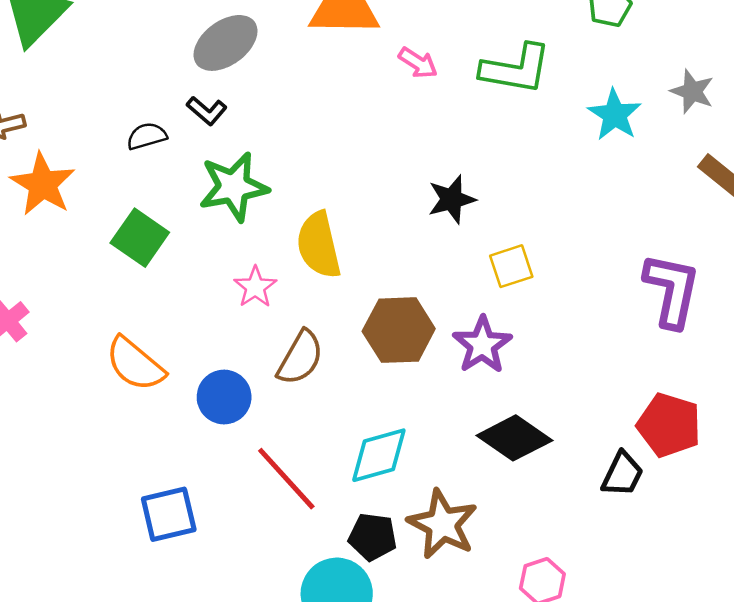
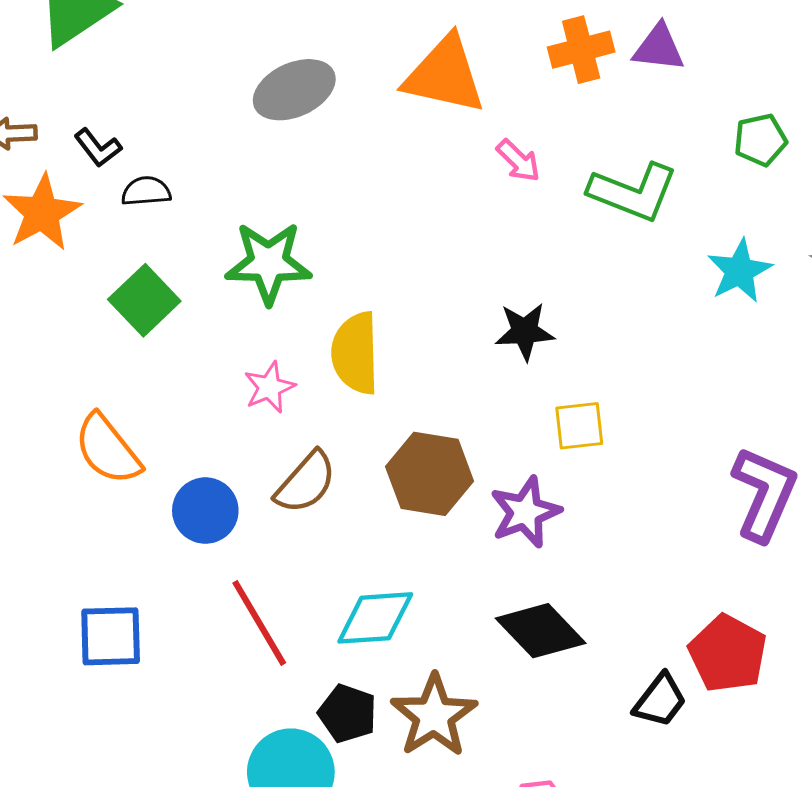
black L-shape: (207, 111) -> (98, 148), moved
black semicircle: (147, 136) -> (146, 191), moved

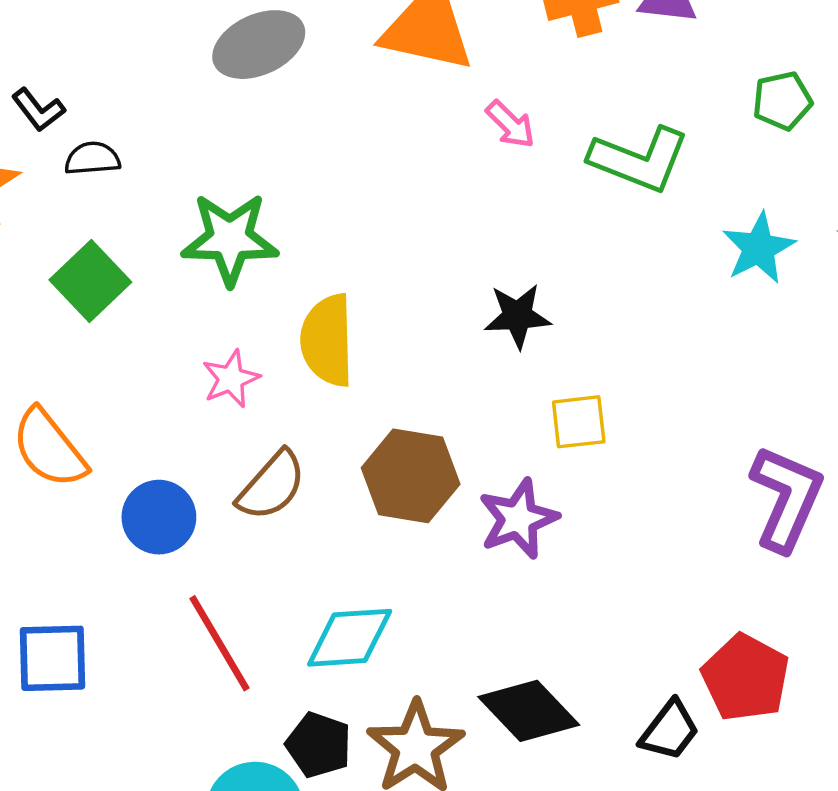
black diamond: (541, 631) -> (529, 711), moved

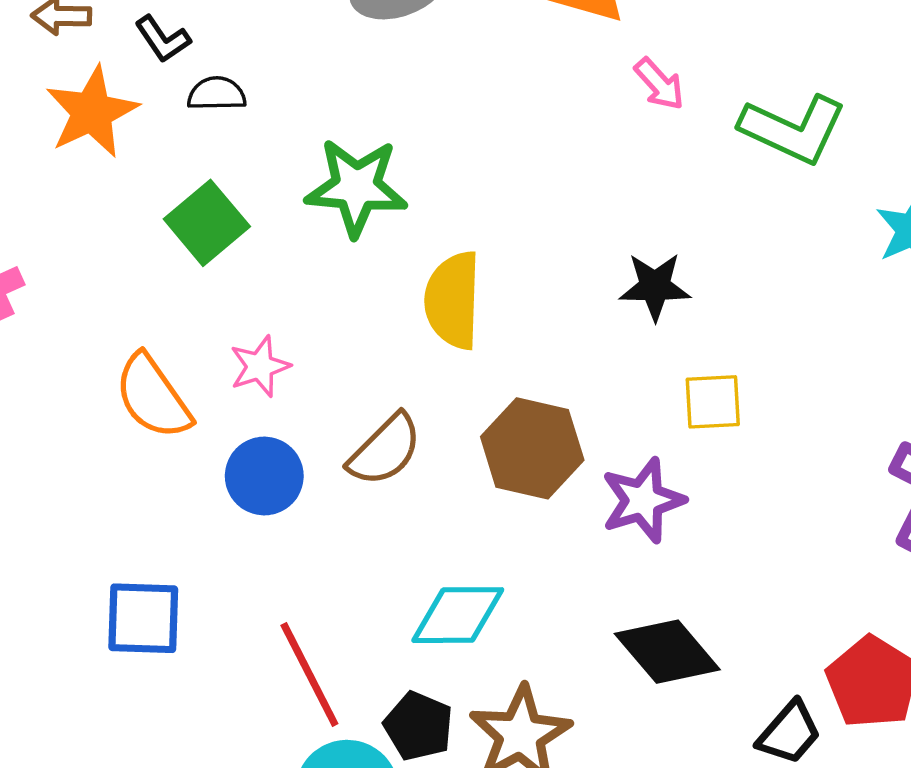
pink star: (231, 379) -> (260, 366), moved
red line: (219, 643) -> (309, 674), moved
black diamond: (529, 711) -> (667, 652), moved

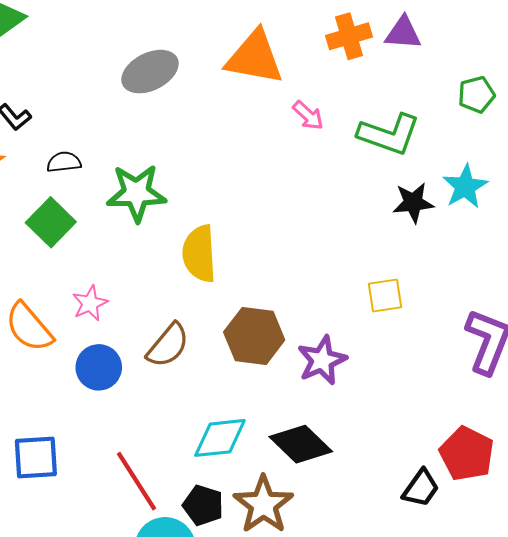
black semicircle: (217, 94) -> (64, 162), moved
black star: (655, 286) -> (413, 203), moved
yellow square: (713, 402) -> (385, 295), moved
black diamond: (667, 652) -> (301, 444), moved

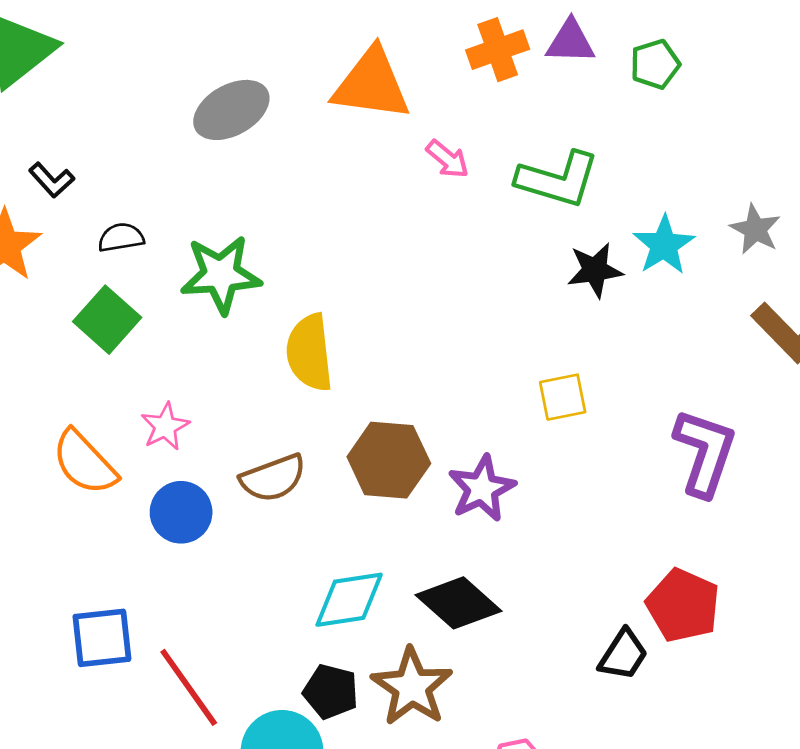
green pentagon: (476, 95) -> (655, 64), moved
brown semicircle: (168, 345) -> (273, 478), turned 33
red line: (136, 481) -> (189, 687), moved

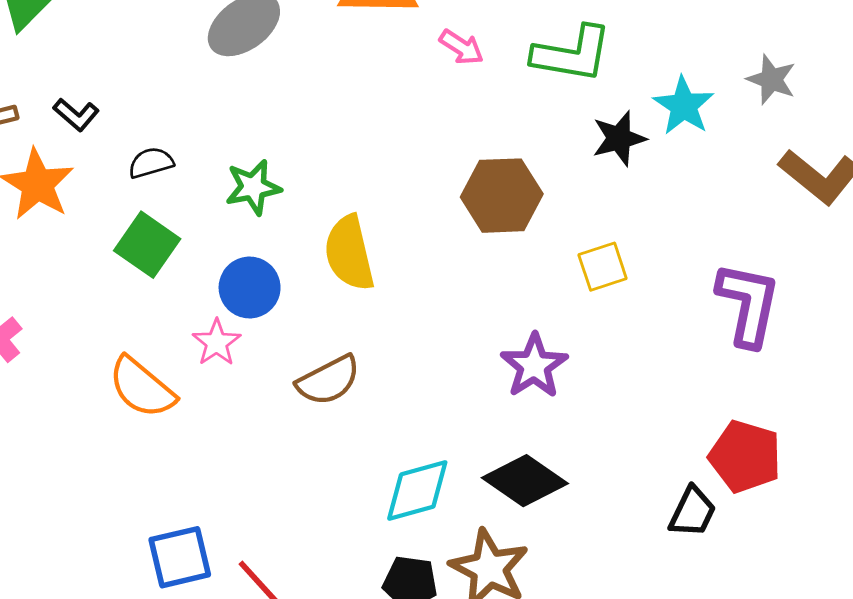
green star: (221, 275) -> (253, 187), size x0.7
brown hexagon: (389, 460) -> (502, 196), moved
blue circle: (181, 512) -> (250, 287), moved

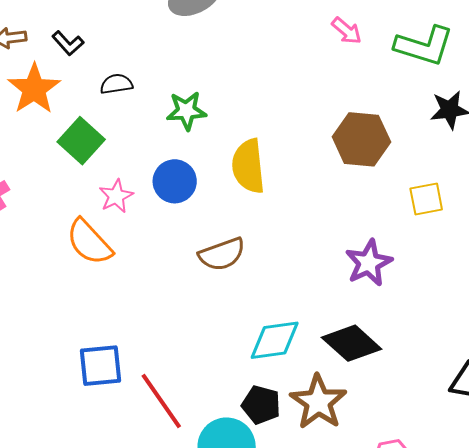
green square: (147, 245) -> (81, 141), moved
pink star: (217, 343) -> (116, 196), moved

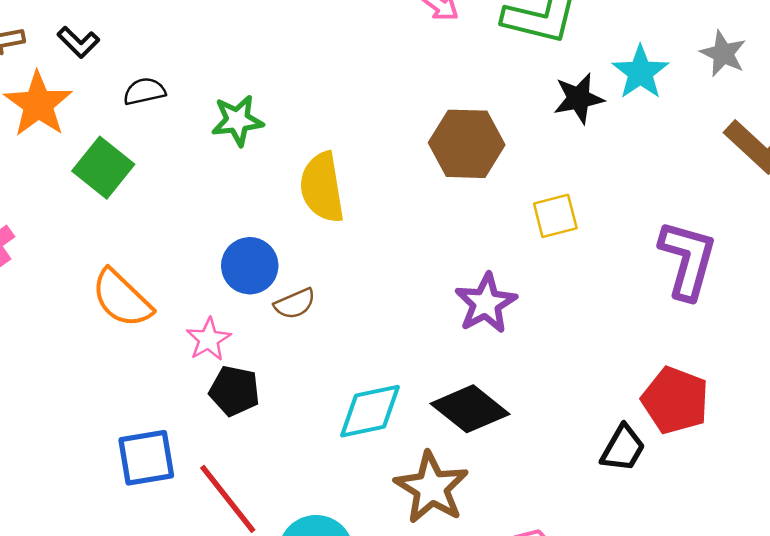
blue circle: (175, 181) -> (250, 266), moved
pink star: (116, 196) -> (209, 339), moved
brown semicircle: (222, 254) -> (295, 304), size x0.7
black pentagon: (261, 405) -> (234, 391), moved

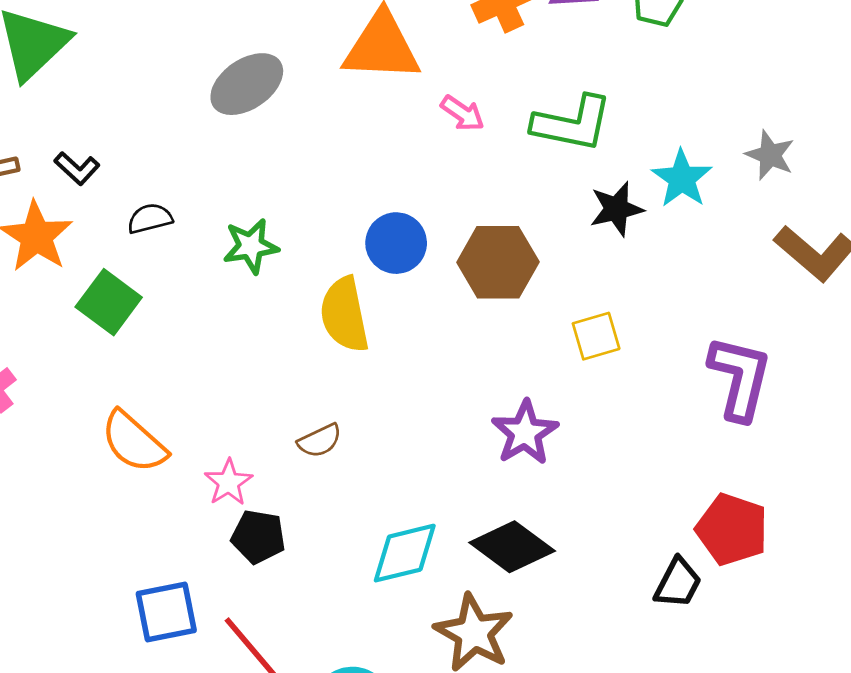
blue circle: (250, 266) -> (396, 243), moved

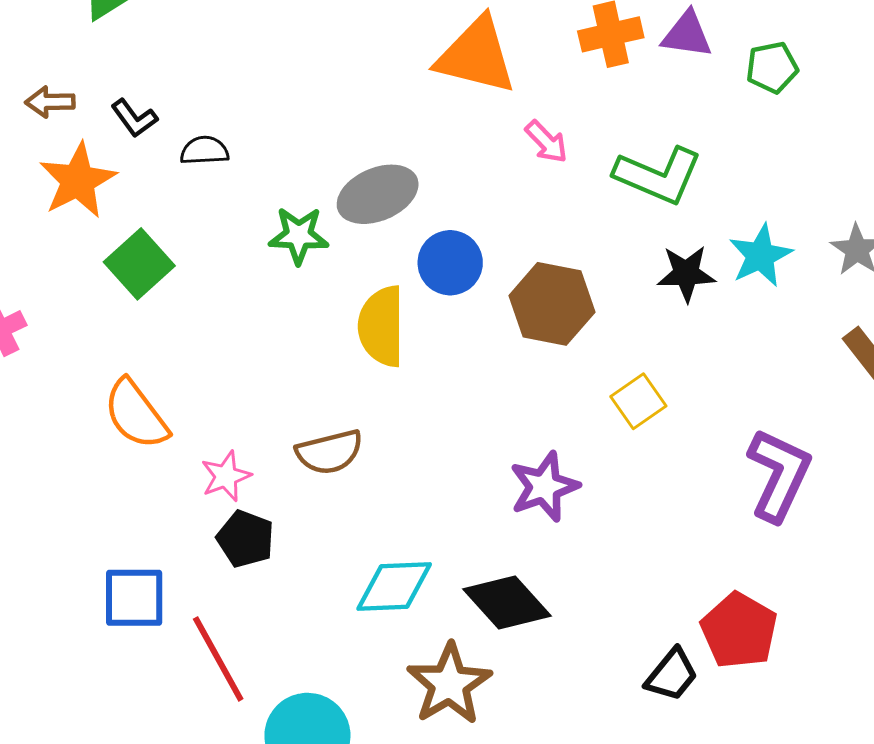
gray ellipse: (247, 84) -> (378, 194), moved
black semicircle: (150, 219) -> (204, 151), moved
yellow square: (596, 336) -> (638, 401), turned -30
brown semicircle: (320, 441) -> (329, 452), size x1.4

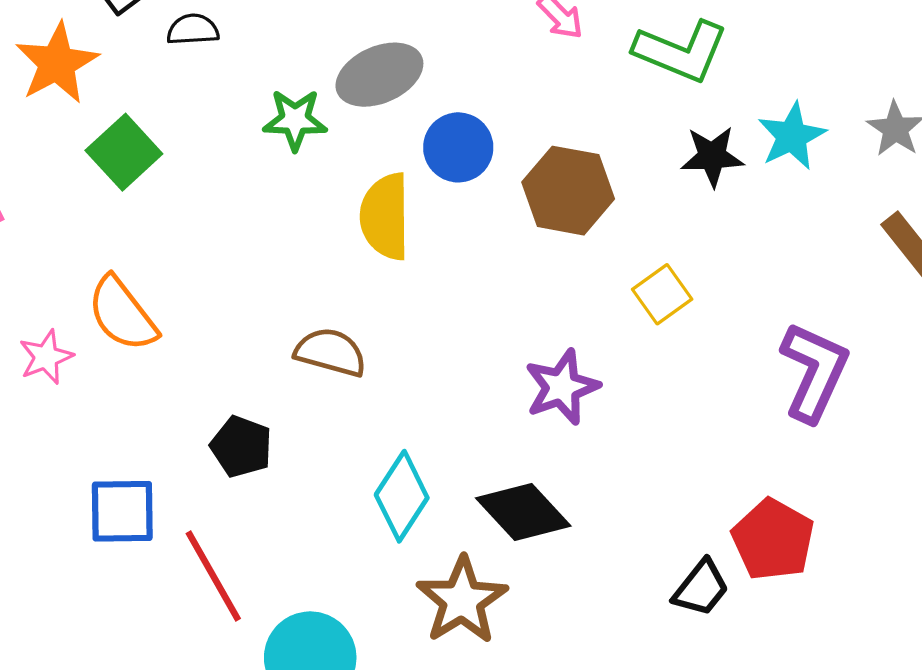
brown semicircle: (329, 452) -> (331, 352), turned -150
pink star: (226, 476) -> (46, 357), moved
cyan diamond: (394, 587) -> (402, 496), turned -54

